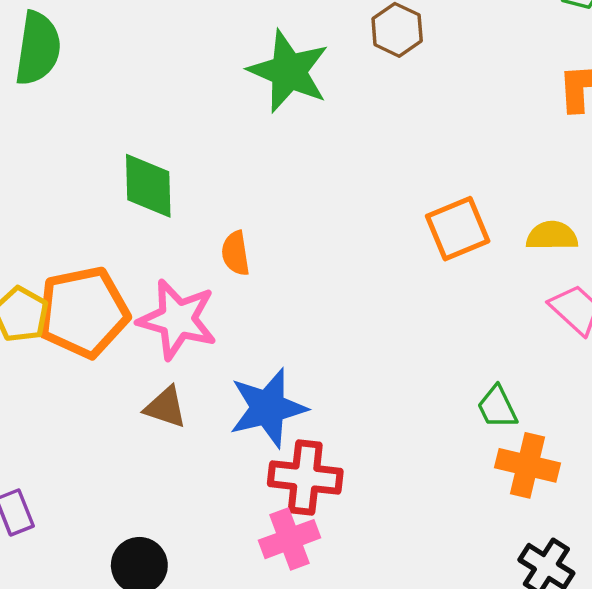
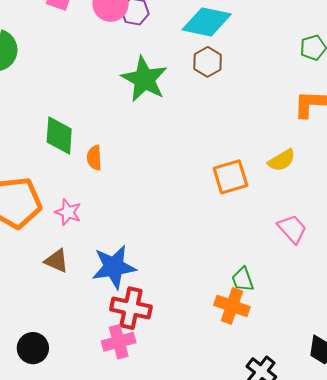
yellow semicircle: (552, 236) -> (282, 160), moved, turned 144
orange semicircle: (236, 253) -> (94, 158), moved
pink star: (177, 319) -> (68, 212), size x0.6
orange cross: (527, 465) -> (232, 306), moved

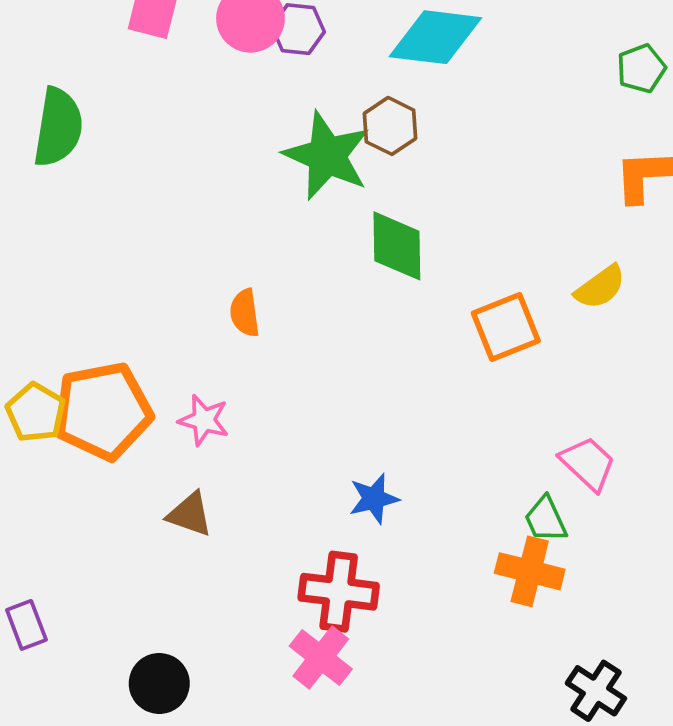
brown hexagon: (208, 62) -> (390, 126), moved
green diamond: (59, 135) -> (397, 246), moved
pink trapezoid: (292, 229) -> (588, 464), moved
blue star: (114, 267) -> (374, 499), moved, size x0.6
pink cross: (119, 342) -> (321, 658), turned -32

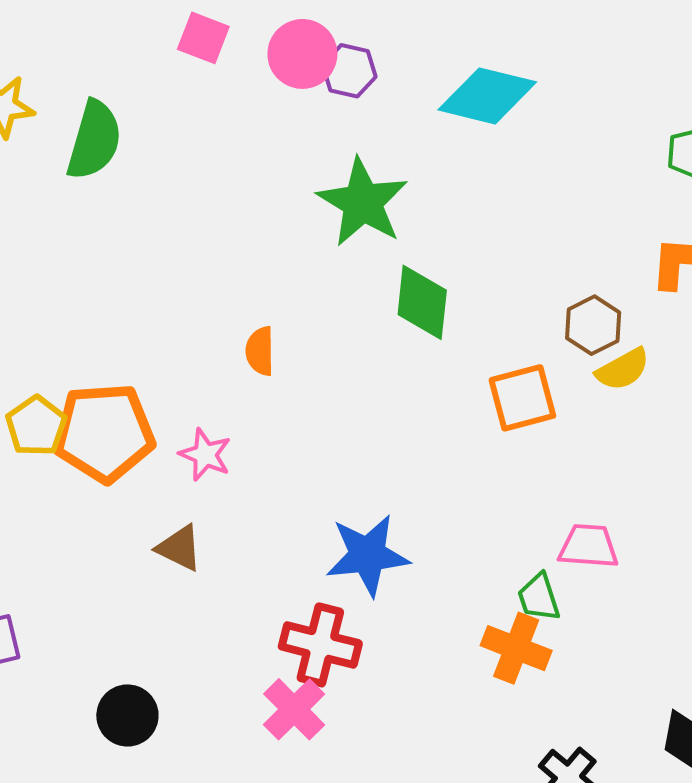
brown hexagon: (390, 126) -> (593, 325), moved
pink trapezoid: (588, 464) -> (588, 546), turned -46
blue star: (374, 499) -> (368, 555), size x1.6

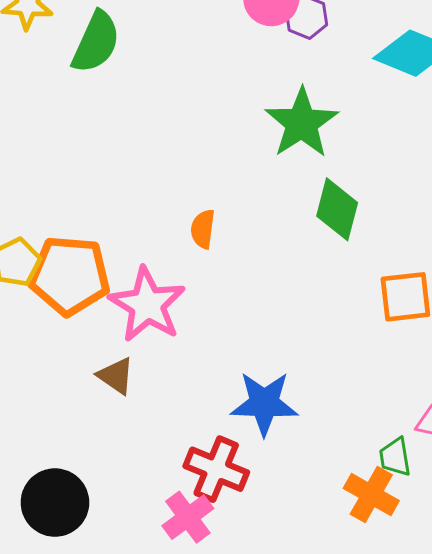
pink star: (205, 455) -> (147, 305), size x1.8
black circle: (127, 716) -> (55, 503), size x1.4

